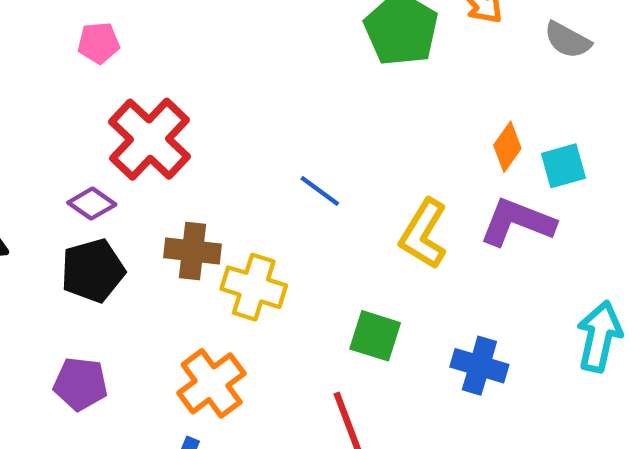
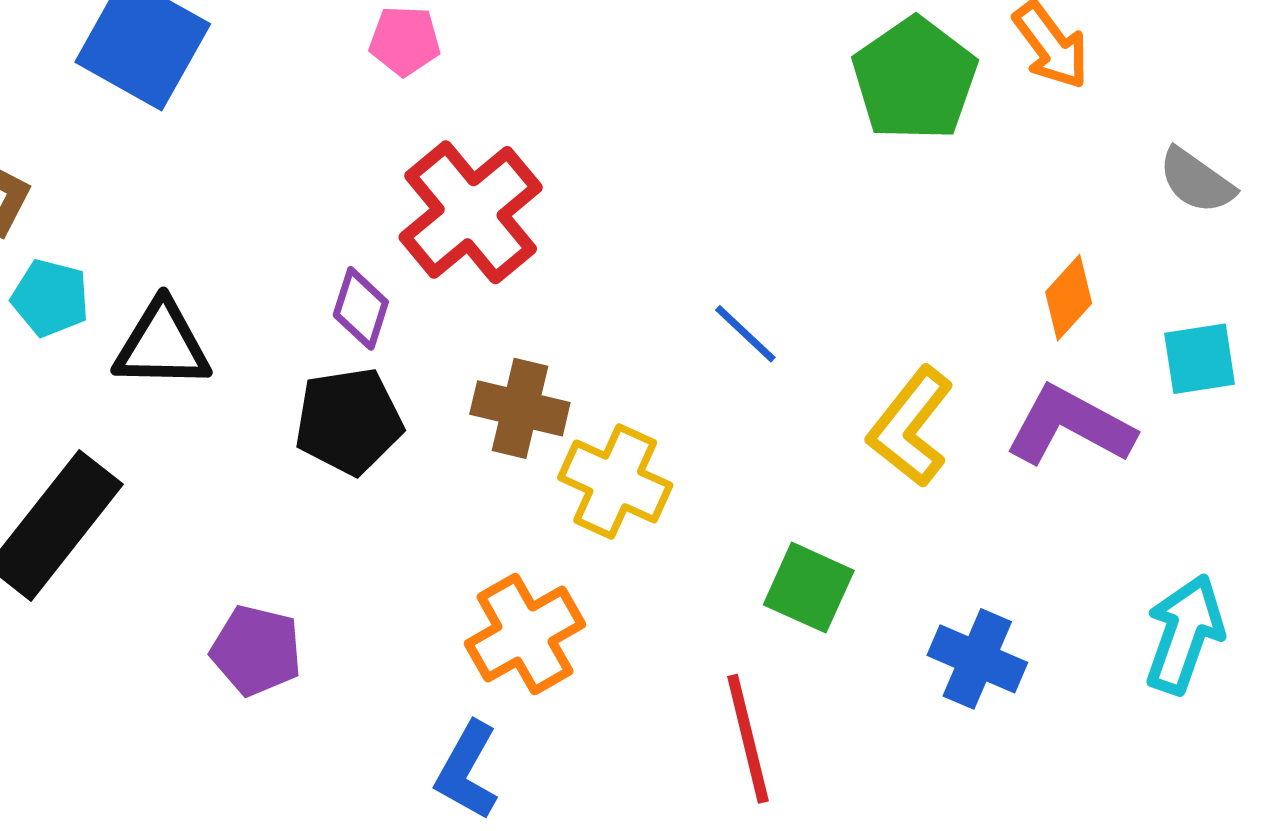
gray semicircle: (568, 40) -> (1196, 181), moved
cyan square: (563, 166) -> (1200, 359), moved
purple diamond: (92, 204) -> (361, 308), turned 66
purple pentagon: (80, 384) -> (256, 650), moved

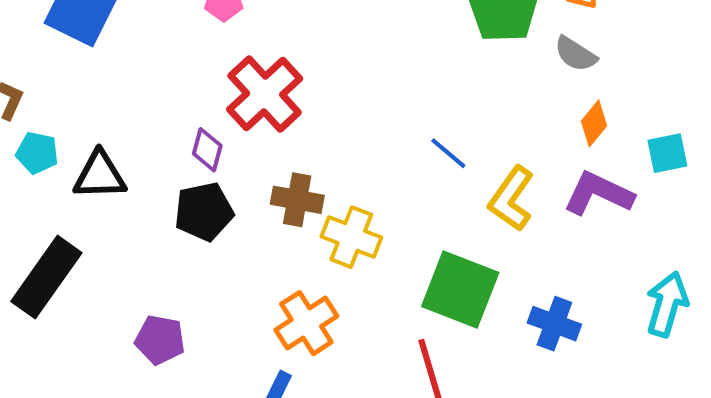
gray semicircle: (1196, 181) -> (576, 54), moved
blue line: (745, 334) -> (448, 153), moved
green square: (809, 588) -> (460, 289), size x1.6

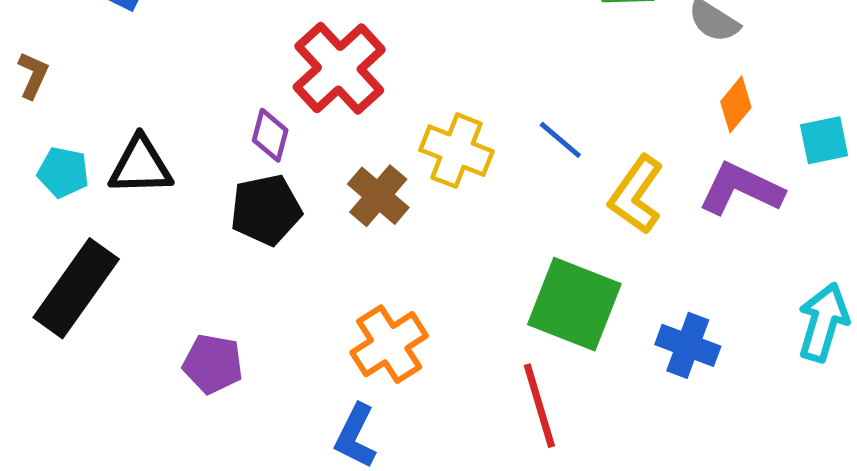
cyan pentagon: (37, 153) -> (63, 172), moved
brown cross: (297, 200) -> (378, 196), turned 30
yellow cross: (351, 237) -> (456, 151), moved

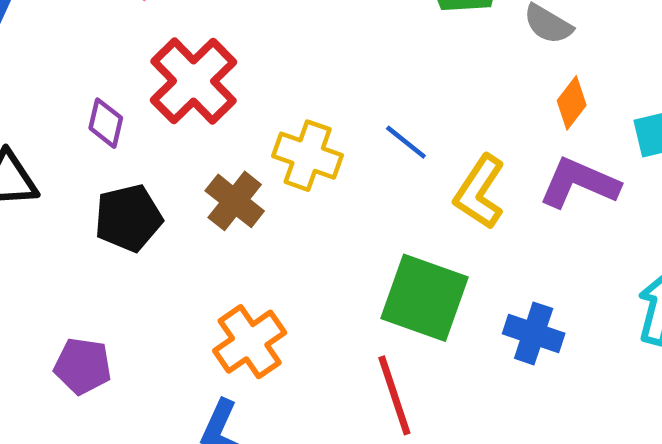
purple diamond: (270, 135) -> (106, 123), moved

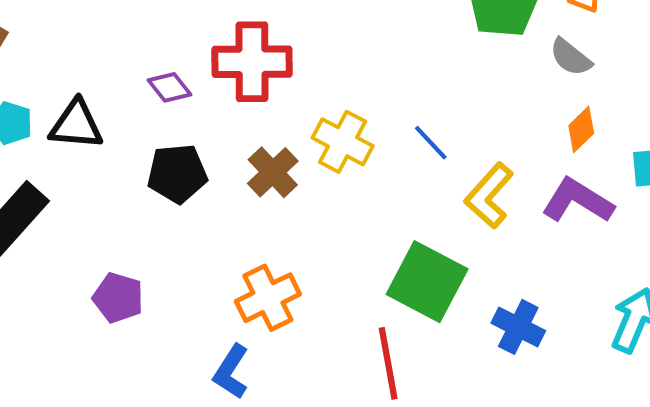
red cross: (194, 81) -> (252, 62), turned 36
purple diamond: (106, 123) -> (170, 87), turned -60

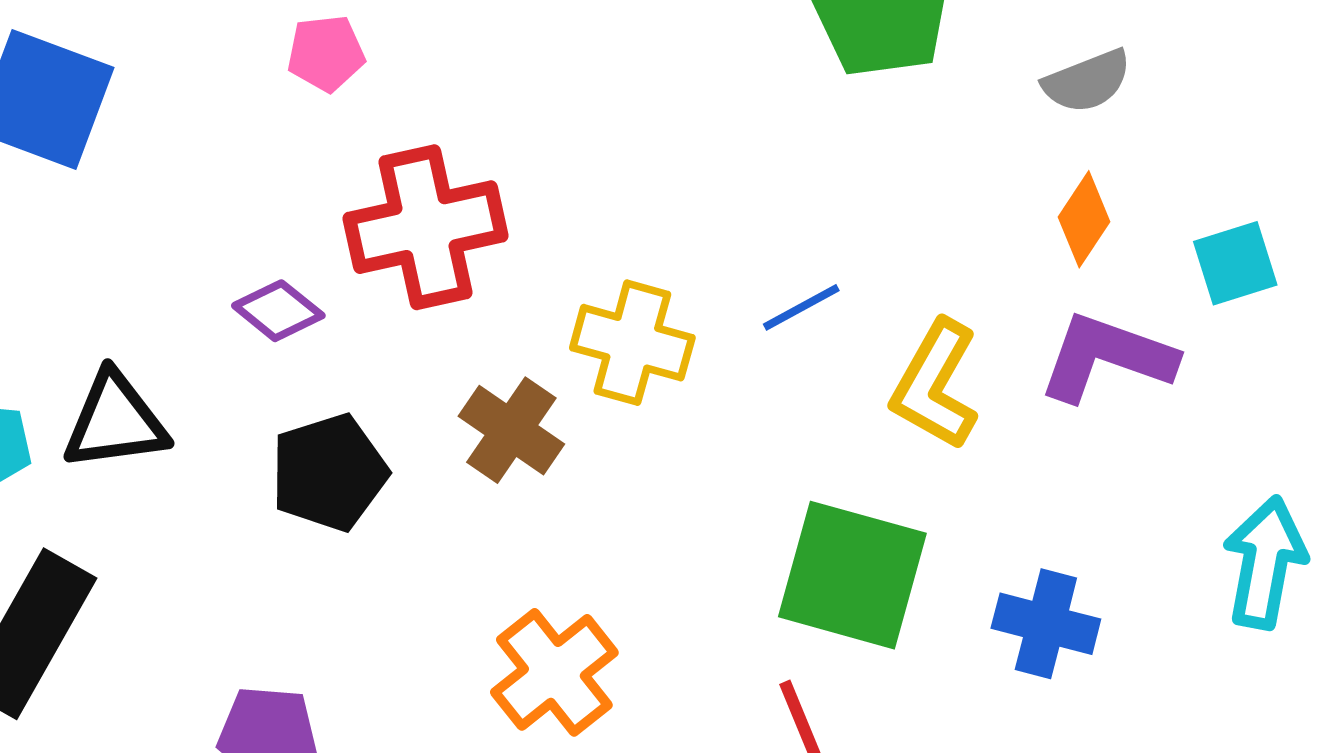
gray semicircle: (571, 57) -> (1087, 81), moved, turned -48
blue line: (431, 143) -> (801, 307), turned -63

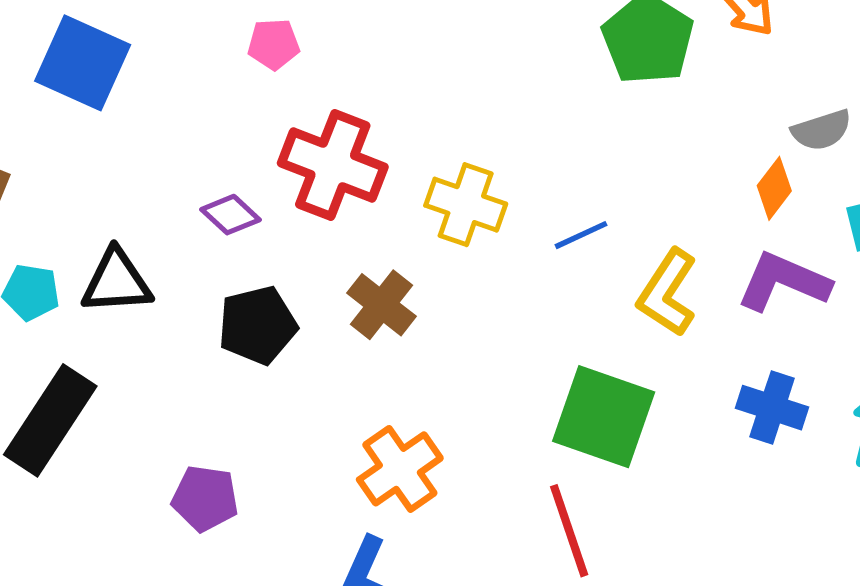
gray semicircle: (1087, 81) -> (822, 130), moved
red cross: (426, 227) -> (333, 165), turned 30
yellow cross: (632, 343) -> (466, 205), moved
blue cross: (1046, 624) -> (772, 408), moved

